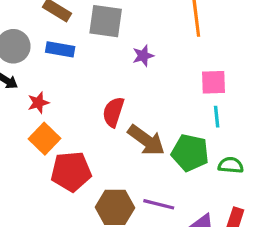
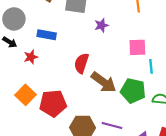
blue rectangle: (60, 49) -> (47, 35), moved
pink square: (214, 82) -> (137, 47), moved
orange square: (45, 139) -> (26, 95), moved

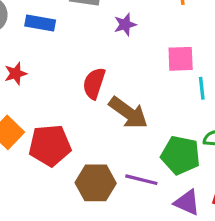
blue rectangle: (47, 35) -> (40, 23), moved
green pentagon: (133, 91) -> (181, 155), moved

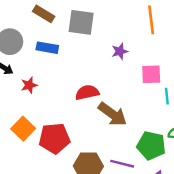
purple star: (125, 25) -> (120, 51), moved
red semicircle: (94, 83) -> (87, 92), turned 60

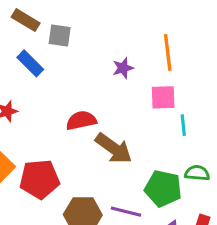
orange line: (151, 20) -> (168, 53), moved
gray square: (81, 22) -> (60, 36), moved, size x0.7
blue rectangle: (47, 48) -> (30, 63), turned 35

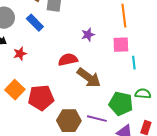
purple star: (123, 68) -> (88, 35), moved

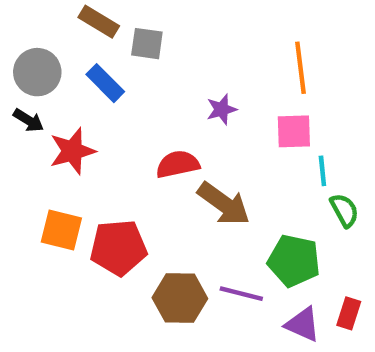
red star: (20, 54) -> (72, 151), size x1.5
orange square: (15, 90) -> (61, 230), turned -30
green semicircle: (143, 94) -> (344, 210), moved, turned 56

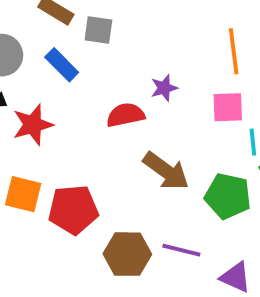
red semicircle: (178, 164) -> (125, 115), moved
green pentagon: (294, 261) -> (228, 196), moved

